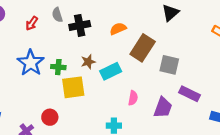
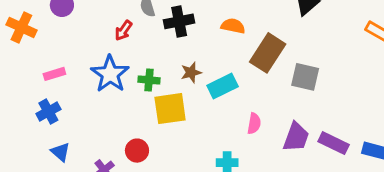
red arrow: (32, 23) -> (123, 30), moved
orange semicircle: (118, 29) -> (233, 26), turned 35
purple rectangle: (189, 94) -> (334, 143), moved

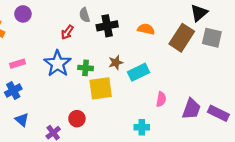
brown rectangle: (268, 53) -> (182, 38), moved
gray square: (305, 77) -> (212, 38), moved

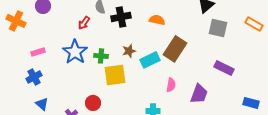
brown rectangle: (182, 38) -> (175, 49), moved
purple rectangle: (218, 113) -> (224, 68), moved

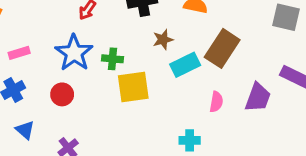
brown star: (129, 51) -> (163, 40), moved
purple trapezoid: (199, 94) -> (258, 97), moved
red circle: (93, 103) -> (62, 94), moved

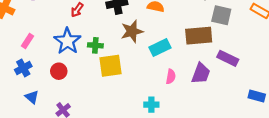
brown star: (163, 40) -> (132, 31), size x1.5
brown rectangle: (222, 48) -> (199, 36), moved, turned 52
pink rectangle: (19, 53) -> (28, 41), turned -40
cyan rectangle: (185, 65) -> (160, 48), moved

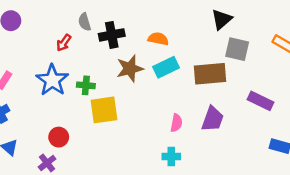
cyan rectangle: (160, 48) -> (166, 67), moved
purple rectangle: (228, 58) -> (260, 101), moved
red circle: (59, 71) -> (59, 137), moved
cyan cross: (151, 105) -> (171, 156), moved

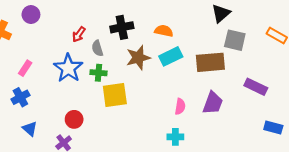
gray semicircle: (85, 22) -> (97, 48), moved

